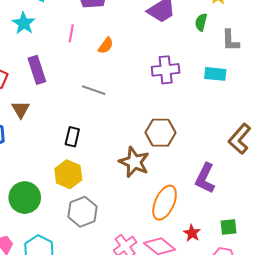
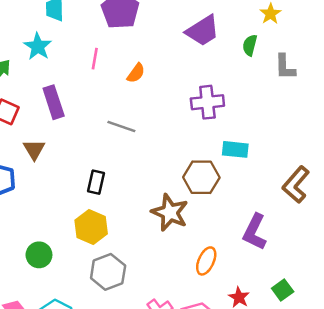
cyan rectangle: (215, 74) -> (235, 149), moved
green circle: (25, 198) -> (39, 255), size x0.7
orange ellipse: (165, 203) -> (206, 261), size x0.7
green square: (228, 227) -> (283, 290), turned -30

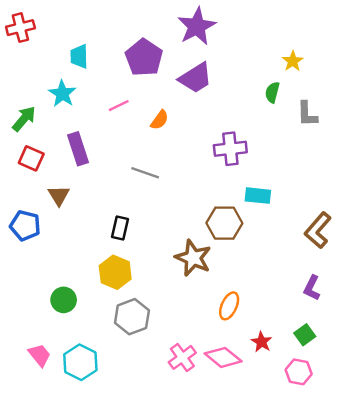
purple trapezoid: (203, 31) -> (196, 78), moved
pink line: (95, 59) -> (119, 106), turned 54
purple L-shape: (255, 232) -> (312, 288), moved, size x0.7

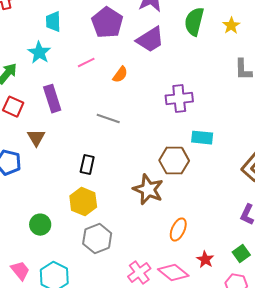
green semicircle: (272, 92) -> (194, 22), moved, size x1.6

